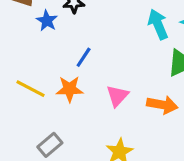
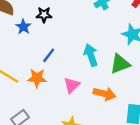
cyan arrow: (158, 24) -> (91, 55), moved

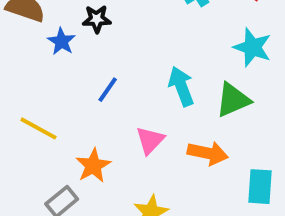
orange star: (37, 78) -> (93, 166), moved, turned -30

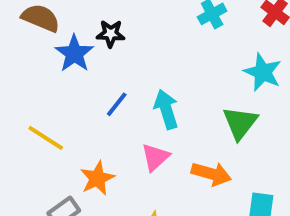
blue star: (61, 41) -> (74, 53), size x1.4
cyan arrow: (181, 86) -> (166, 109), moved
green triangle: (233, 100) -> (240, 123), turned -33

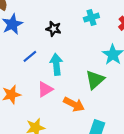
black star: (111, 34) -> (54, 29), moved

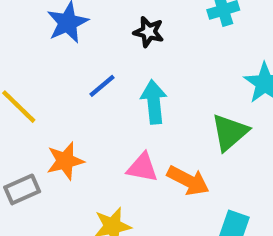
pink triangle: (45, 89) -> (142, 168), moved, turned 42

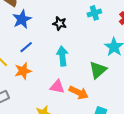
blue line: (102, 86) -> (26, 47), moved
orange star: (65, 161) -> (23, 71), moved

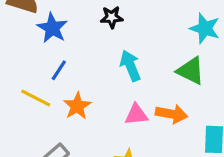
blue line: (26, 47) -> (59, 70), moved
green triangle: (98, 70) -> (191, 71), turned -36

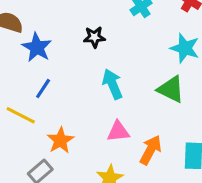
orange star: (77, 106) -> (60, 140), moved
orange arrow: (172, 114) -> (151, 150), moved, turned -72

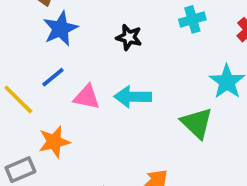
cyan arrow: (112, 84) -> (133, 97), turned -84
pink triangle: (118, 132) -> (87, 97), moved

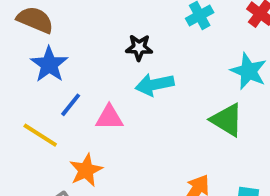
blue star: (60, 29) -> (49, 64), moved
cyan arrow: (133, 97) -> (155, 85), moved

